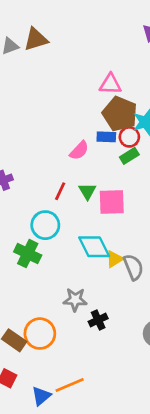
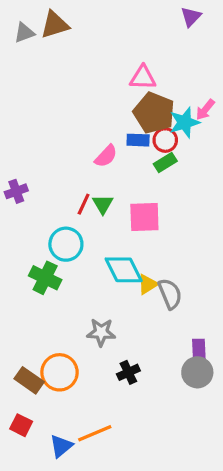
green triangle: (87, 191) -> (103, 204), moved
black cross: (98, 320) -> (128, 372), moved

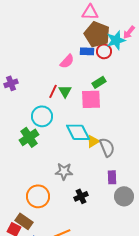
green rectangle: (165, 162) -> (99, 82), moved
green cross: (45, 278) -> (29, 137), turned 30
purple rectangle: (199, 350) -> (112, 177), moved
brown rectangle: (29, 380) -> (24, 221), moved

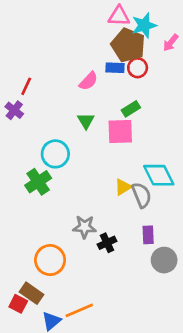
cyan star: (116, 40) -> (144, 25), moved
purple cross: (11, 83) -> (14, 110), turned -32
red line: (53, 91) -> (26, 86), moved
cyan diamond: (78, 132) -> (159, 175), moved
black cross: (81, 196) -> (107, 243), moved

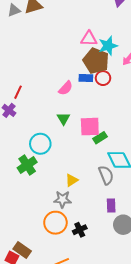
green rectangle: (131, 109) -> (100, 138), moved
yellow triangle: (123, 187) -> (72, 180), moved
black cross: (107, 243) -> (80, 230), moved
orange circle: (50, 260) -> (55, 223), moved

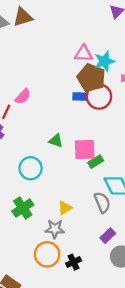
red circle: (103, 78) -> (99, 97), size x1.5
pink semicircle: (66, 88) -> (23, 97), moved
green triangle: (64, 119) -> (56, 141), turned -40
green cross: (27, 165) -> (23, 208), moved
purple rectangle: (111, 205) -> (108, 236), turned 48

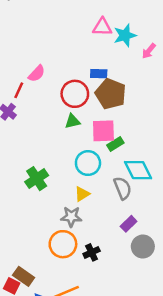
brown pentagon: (91, 78) -> (111, 94), moved
red circle: (99, 97) -> (75, 94), moved
green triangle: (56, 141) -> (72, 121), turned -32
cyan circle: (31, 168) -> (88, 163), moved
green cross: (23, 208) -> (37, 179), moved

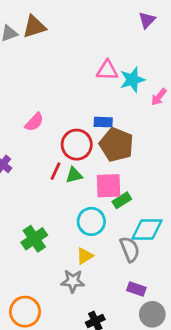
red line: (19, 90) -> (56, 171), moved
cyan diamond: (138, 170) -> (147, 229), turned -64
purple rectangle: (129, 224) -> (136, 289), turned 63
orange circle: (63, 244) -> (25, 312), moved

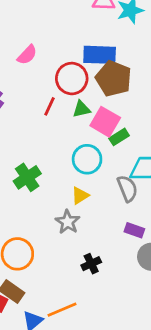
blue rectangle: (103, 122) -> (100, 55), size x1.6
green triangle: (74, 175) -> (81, 109), moved
pink square: (109, 186) -> (105, 122), turned 32
gray star: (73, 281) -> (68, 222), turned 30

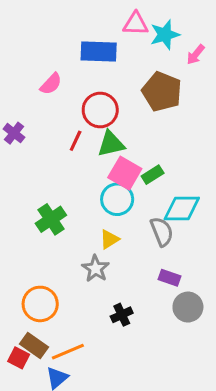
blue rectangle: (100, 55) -> (99, 52), moved
brown pentagon: (113, 79) -> (162, 92), moved
green triangle: (81, 109) -> (111, 144), size x1.4
pink square: (105, 122) -> (125, 173), moved
orange line: (62, 310) -> (68, 352), moved

